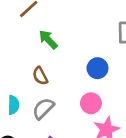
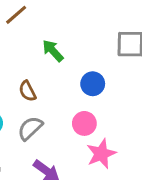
green arrow: (48, 39) -> (53, 51), moved

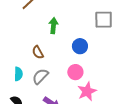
green arrow: (53, 51) -> (53, 26), turned 49

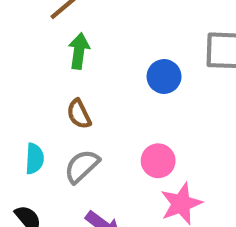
green arrow: (53, 26) -> (79, 51), moved
blue circle: (80, 46) -> (164, 77), moved

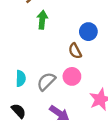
brown semicircle: (79, 114) -> (75, 51), moved
pink circle: (158, 161) -> (72, 76), moved

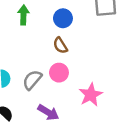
blue circle: (88, 32) -> (63, 18), moved

